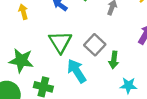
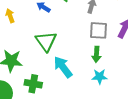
gray square: (95, 45) -> (99, 30), moved, turned -36
cyan star: (128, 85) -> (100, 77), moved

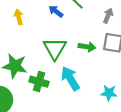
green arrow: (97, 54) -> (87, 47), moved, turned -91
green cross: (33, 84) -> (39, 82), moved

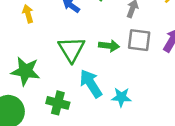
green cross: (39, 82) -> (58, 103), moved
cyan star: (109, 93) -> (121, 97), moved

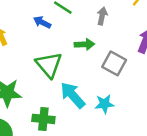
gray square: (139, 40) -> (114, 63), moved, turned 30
green arrow: (109, 46) -> (84, 44), moved

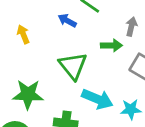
gray arrow: (102, 16) -> (131, 27), moved
cyan arrow: (73, 95) -> (97, 99), turned 152

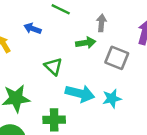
blue arrow: (67, 21) -> (33, 29), moved
green triangle: (73, 66) -> (53, 66), size x0.7

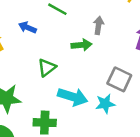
gray square: (117, 58) -> (119, 79), moved
green triangle: (53, 66) -> (47, 68), turned 36

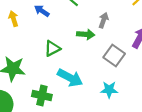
gray square: (119, 79) -> (114, 56), moved
cyan star: (105, 104) -> (109, 90), moved

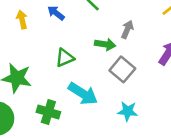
gray square: (114, 56) -> (122, 69), moved

